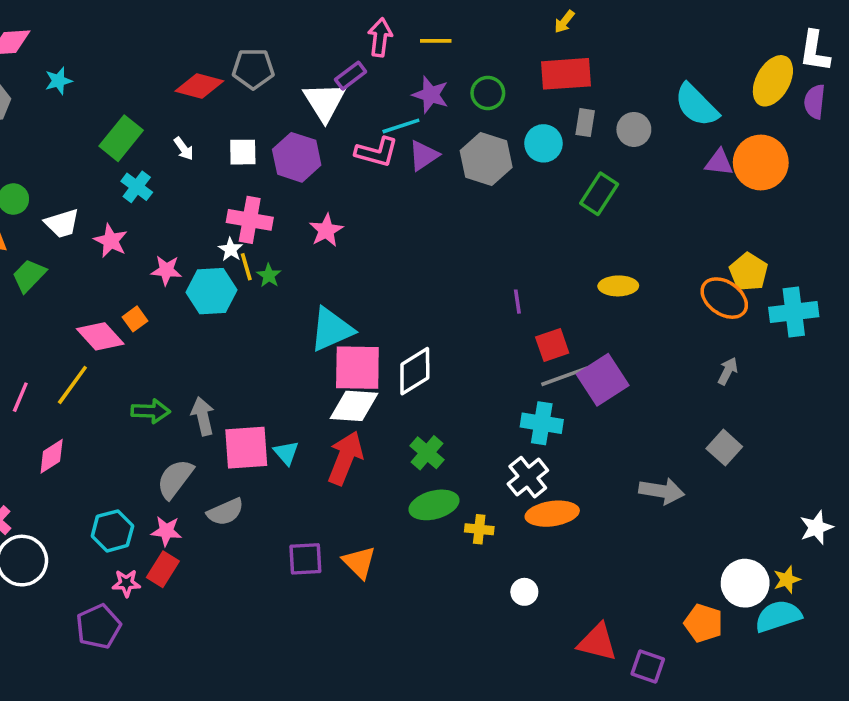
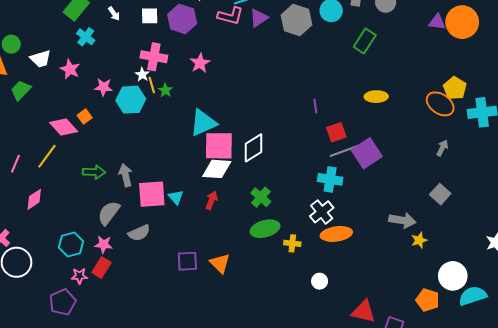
red arrow: (345, 458) -> (212, 200), size x0.6
yellow star: (787, 580) -> (419, 240), moved

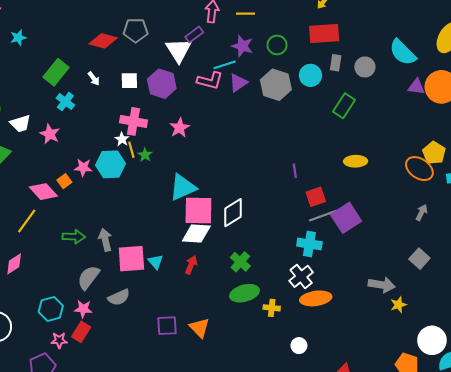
pink star: (104, 87) -> (83, 168), moved

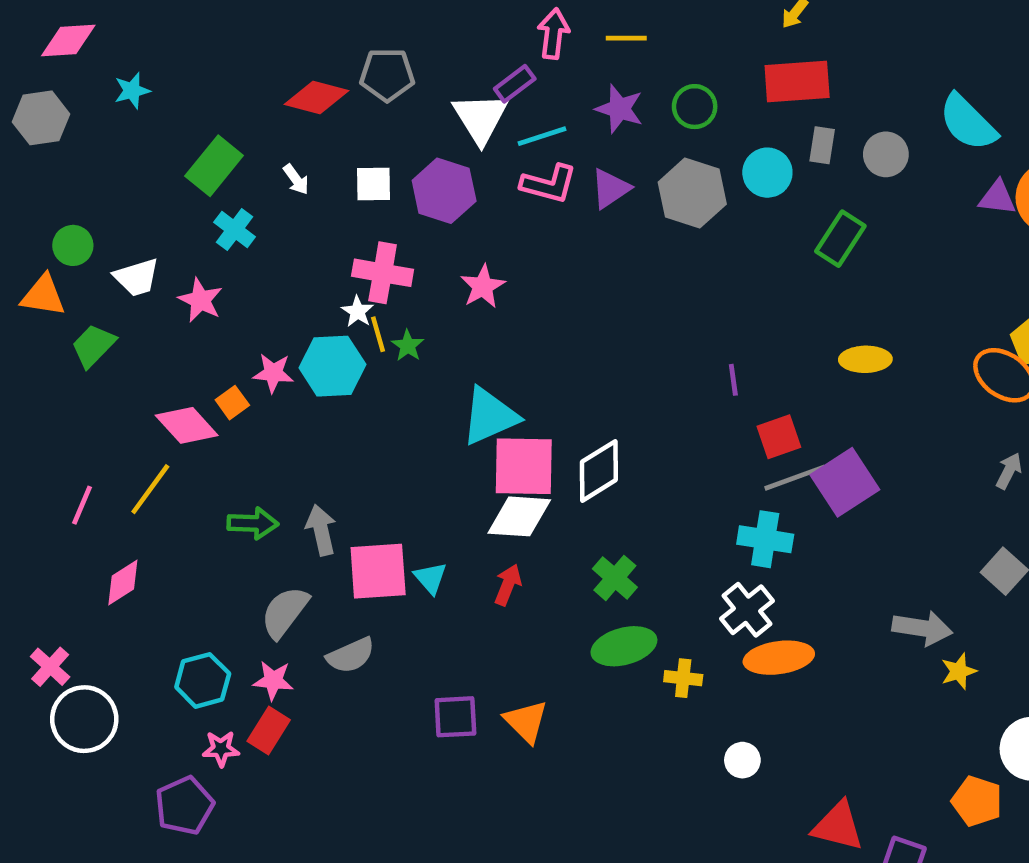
cyan line: (225, 65) -> (542, 136), moved

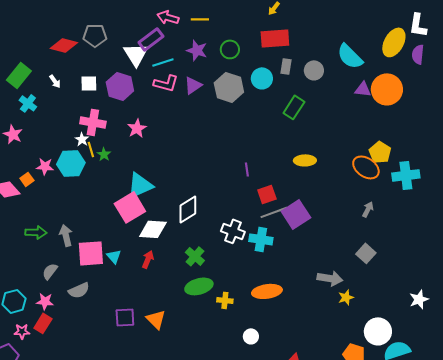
pink arrow: (553, 34) -> (168, 17), turned -80
purple rectangle: (515, 84) -> (151, 39), size x1.4
pink square: (524, 466) -> (130, 207), moved, turned -32
white cross: (747, 610) -> (233, 231), moved, turned -30
gray semicircle: (285, 612) -> (50, 271), size x0.7

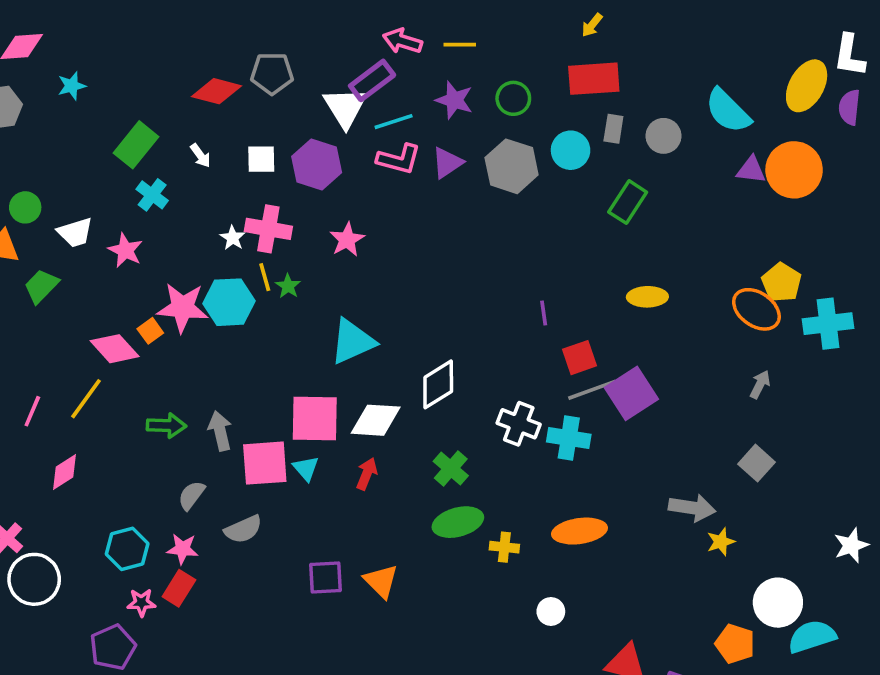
white star: (82, 139) -> (233, 238), moved
pink star: (45, 166) -> (183, 308), size x1.6
pink square: (130, 207) -> (315, 418), moved, turned 32

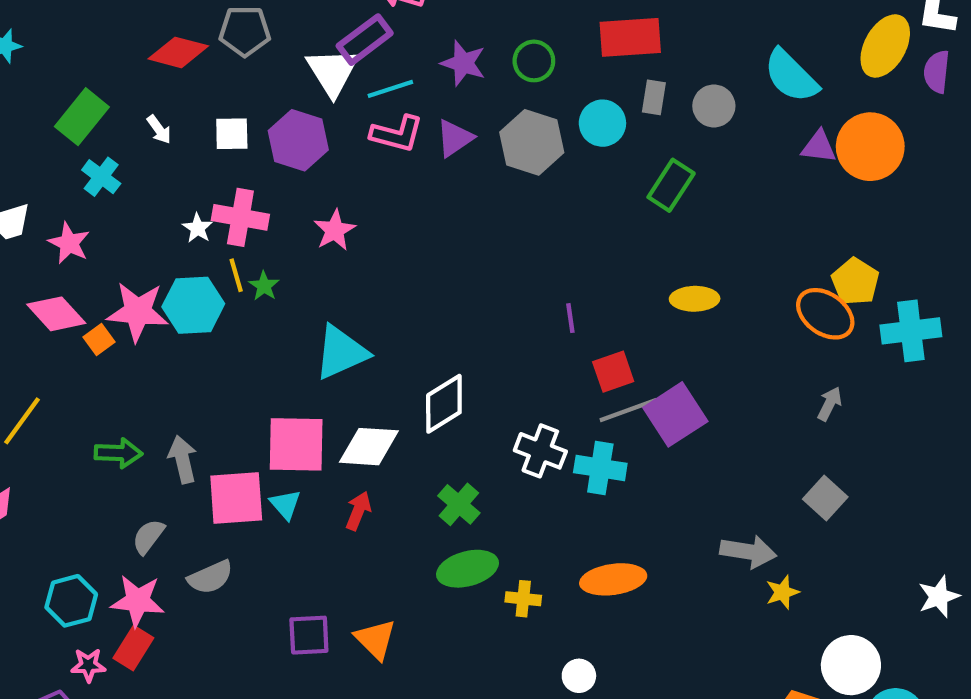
pink diamond: (115, 349) -> (56, 314), moved
pink star: (183, 549) -> (138, 601), size x1.4

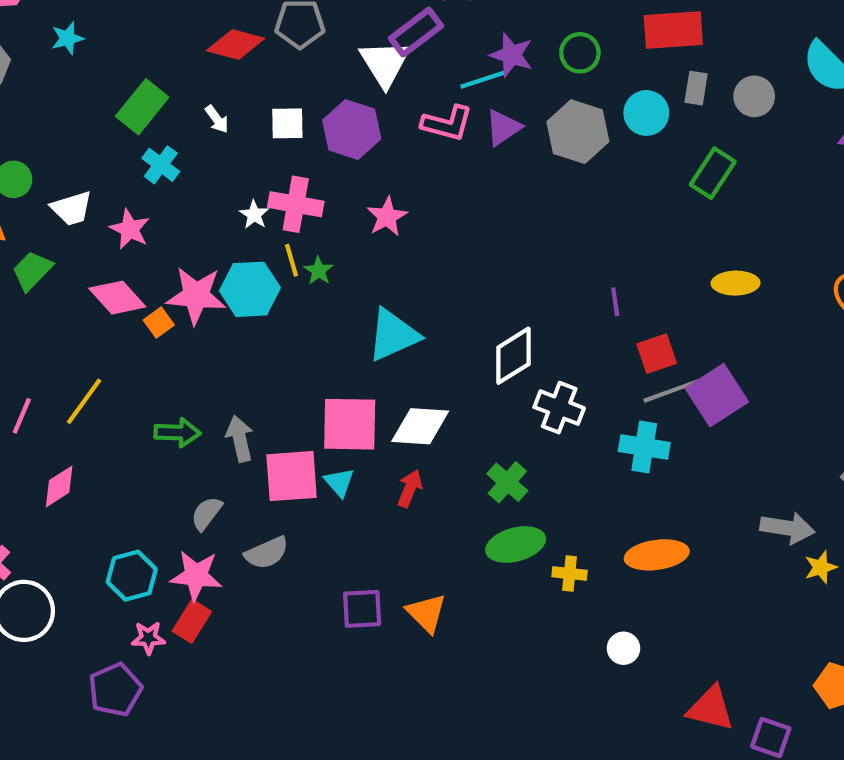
cyan line: (390, 89) -> (482, 80), moved
white diamond: (444, 404) -> (514, 356), moved
white cross: (540, 451) -> (559, 408), moved

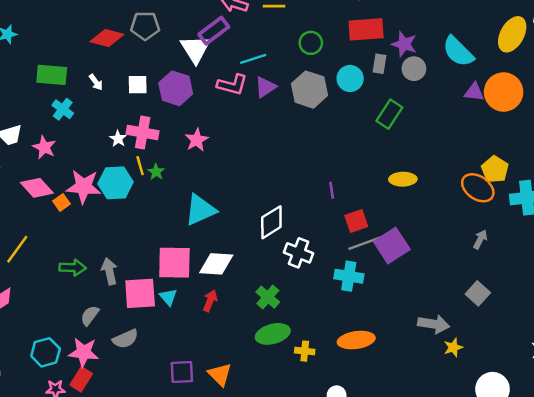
purple star: (511, 55) -> (404, 44), moved
green rectangle: (142, 107) -> (52, 75), turned 56

